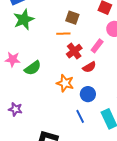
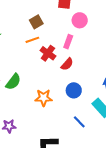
brown square: (72, 18) -> (36, 22), turned -32
orange star: (65, 83) -> (44, 98), moved
blue line: (80, 116) -> (79, 122), moved

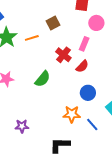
orange line: (32, 40) -> (32, 38), moved
green semicircle: (13, 82) -> (43, 79), moved
orange star: (44, 98) -> (72, 114), moved

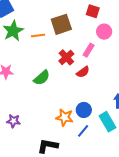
brown square: (53, 23) -> (61, 24), size x1.5
blue circle: (88, 93) -> (84, 110), moved
blue line: (92, 124) -> (83, 131), turned 72

